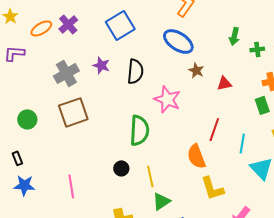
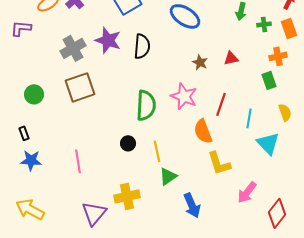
purple star: (101, 65) -> (108, 40), size x1.5
brown star: (196, 70) -> (200, 62), moved
pink star: (167, 99) -> (184, 96), moved

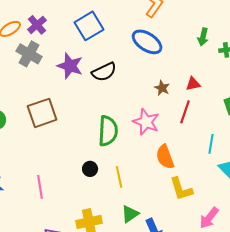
black semicircle: (142, 46) -> (104, 72), turned 60
gray cross: (73, 48) -> (29, 54), moved, turned -30
red line: (221, 104) -> (185, 112), moved
green triangle: (168, 176) -> (130, 214), moved

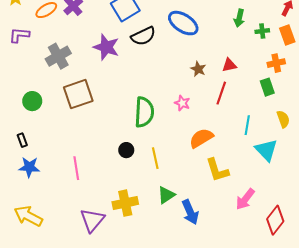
gray cross: (29, 54) -> (58, 56), moved, turned 30
black semicircle: (104, 72) -> (143, 36), moved
pink star: (146, 122) -> (182, 103), size x0.6
orange semicircle: (165, 157) -> (201, 138), turned 80

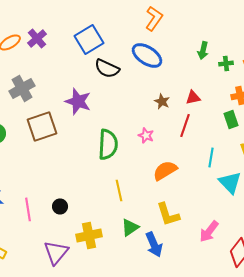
black semicircle: (143, 36) -> (107, 68), turned 50
purple star: (106, 47) -> (78, 101), moved
black circle: (126, 150) -> (60, 206), moved
pink line: (76, 168) -> (28, 209), moved
yellow L-shape: (217, 170) -> (168, 214), moved

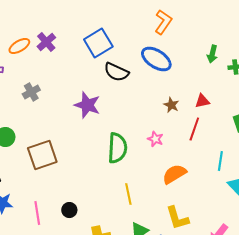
gray cross: (22, 88) -> (31, 92), size x0.7
brown square: (42, 126) -> (42, 155), moved

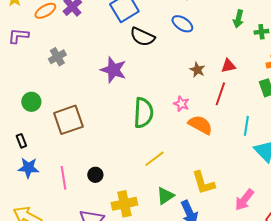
blue ellipse: (156, 59) -> (182, 24), size x0.7
orange semicircle: (174, 174) -> (200, 125), moved, turned 60
yellow line: (128, 194) -> (154, 159), turned 65

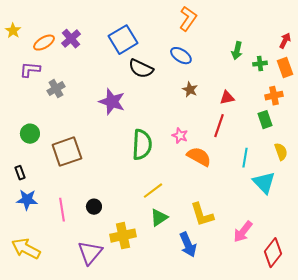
purple L-shape: (18, 36) -> (30, 70), moved
brown star: (197, 70) -> (190, 90), moved
green triangle: (165, 196) -> (159, 218), moved

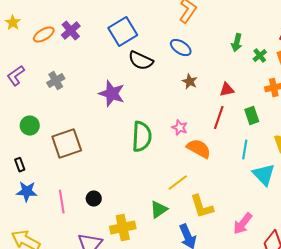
green cross: (260, 64) -> (260, 56), turned -32
purple L-shape: (30, 70) -> (16, 76), moved, turned -40
green rectangle: (265, 120) -> (252, 116), moved
yellow line: (153, 191) -> (178, 183), moved

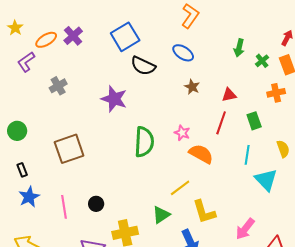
purple L-shape: (16, 76) -> (26, 62), moved
green circle: (30, 126) -> (17, 131), moved
blue star: (27, 192) -> (29, 197), turned -30

